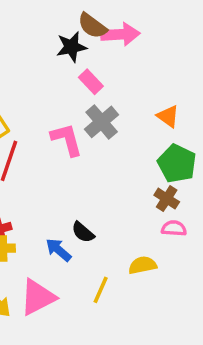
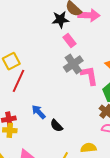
pink L-shape: (67, 140) -> (89, 76), moved
blue arrow: (58, 250) -> (39, 112), moved

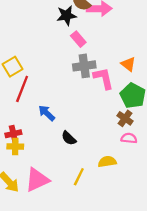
gray cross: (73, 64) -> (84, 66), turned 30
blue arrow: (39, 112) -> (47, 113), moved

